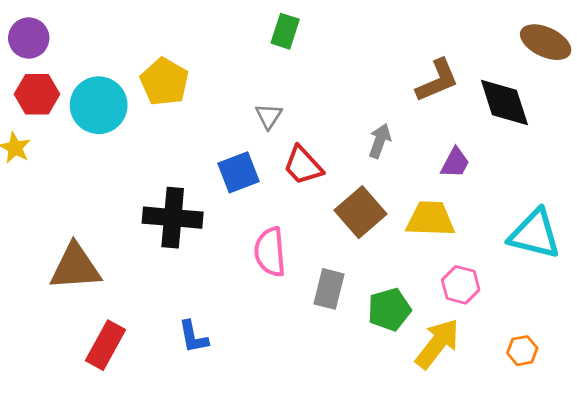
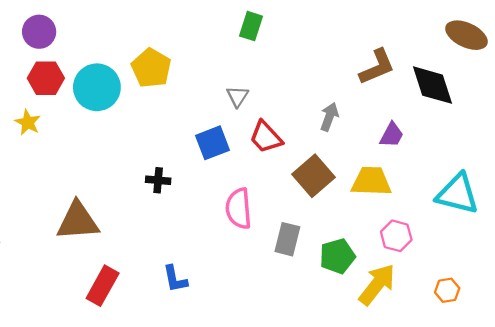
black cross: (173, 218) -> (158, 180), size x0.5

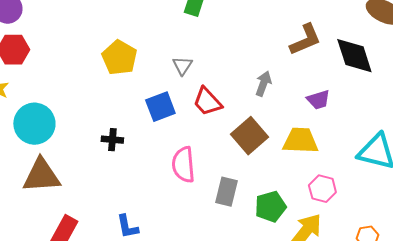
yellow pentagon: (151, 68) -> (119, 58), moved
cyan circle: (97, 87) -> (34, 124), moved
purple trapezoid: (392, 135) -> (318, 100), turned 45

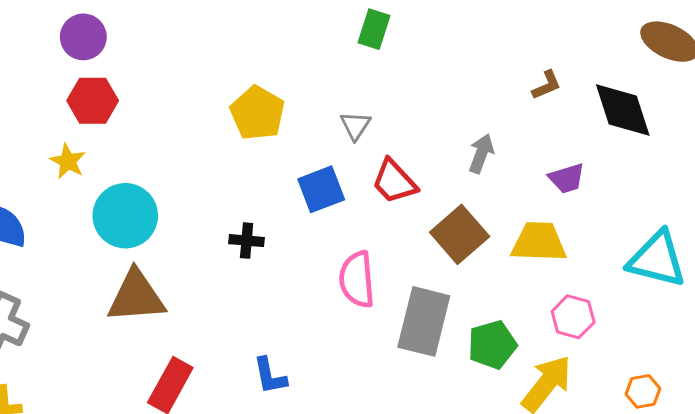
brown L-shape: (305, 40) -> (547, 85), size x0.6
gray rectangle: (226, 192) -> (424, 321), size x1.5

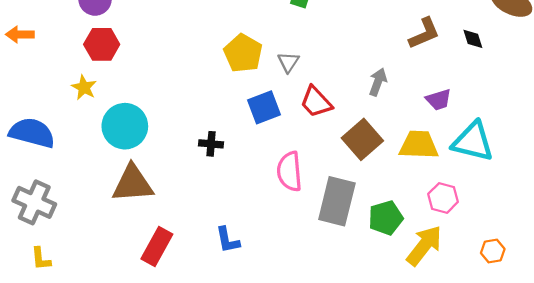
brown L-shape: (547, 85) -> (424, 33), size x1.5
black diamond: (623, 110) -> (473, 39), moved, size x0.5
yellow pentagon: (257, 113) -> (243, 53), moved
cyan triangle: (657, 259) -> (473, 142), moved

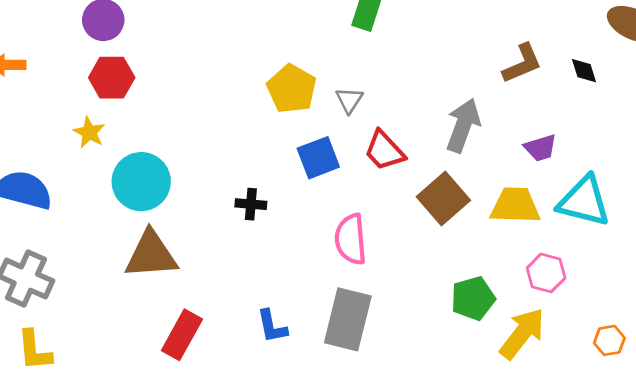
gray arrow: (378, 82) -> (463, 125), size x1.5
gray rectangle: (337, 201) -> (348, 319), moved
yellow L-shape: (41, 259) -> (34, 350), size x1.4

